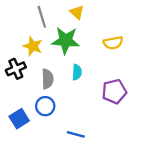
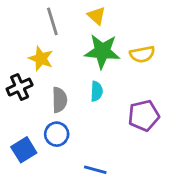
green star: (66, 41) -> (102, 51), moved

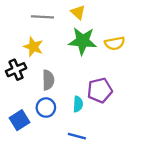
gray line: (52, 21) -> (42, 17), turned -70
cyan semicircle: (97, 91) -> (78, 104), moved
purple pentagon: (144, 116) -> (100, 90), moved

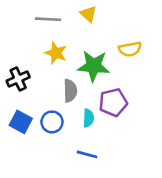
green star: (83, 41) -> (94, 66), moved
yellow star: (33, 47) -> (56, 53), moved
gray semicircle: (48, 80) -> (70, 91), moved
blue square: (19, 120) -> (21, 122), moved, turned -30

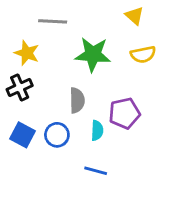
yellow triangle: (88, 14) -> (134, 16), moved
yellow star: (56, 53) -> (27, 53), moved
green star: (94, 66) -> (93, 54), moved

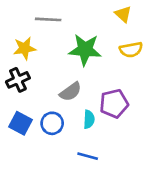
yellow star: (27, 53) -> (25, 48), turned -30
gray semicircle: (77, 100) -> (71, 92), turned 55

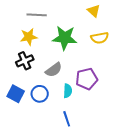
yellow star: (25, 48) -> (29, 37), moved
black cross: (18, 80) -> (25, 61), moved
blue line: (88, 156) -> (67, 119), turned 56

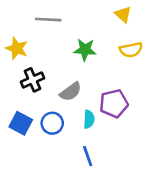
yellow star: (29, 37) -> (17, 48), moved, turned 30
green star: (65, 38) -> (85, 50), size x0.7

